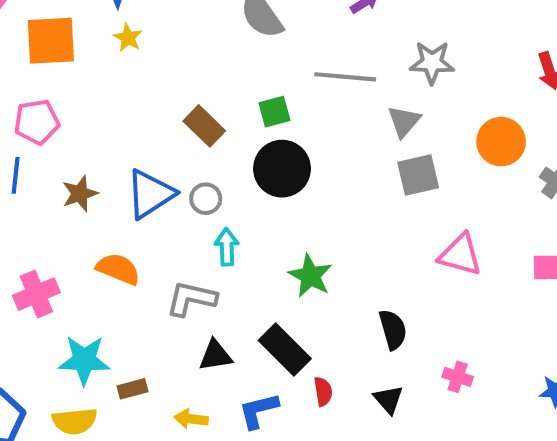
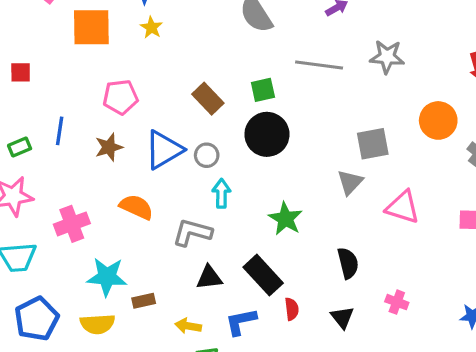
gray triangle: (404, 121) -> (350, 182), moved
pink pentagon: (37, 122) -> (120, 97), moved

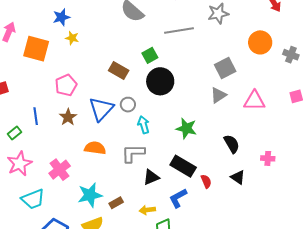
orange square: (91, 27) -> (36, 49), turned 32
gray triangle: (350, 182) -> (218, 95), turned 30

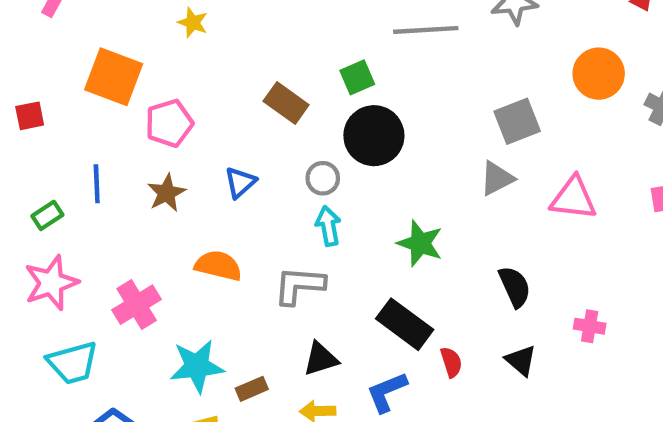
orange square: (36, 49) -> (114, 77), moved
gray circle: (128, 105) -> (323, 178), moved
blue triangle: (101, 109) -> (240, 182), size x0.6
black triangle: (151, 177) -> (321, 359), moved

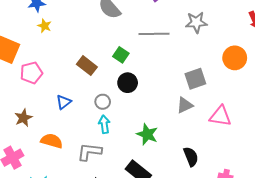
green square: (357, 77) -> (121, 55), turned -35
black circle: (374, 136) -> (128, 83), size x0.7
brown star: (166, 193) -> (23, 118), moved

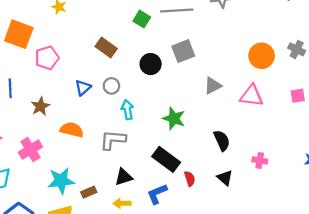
green square: (121, 55) -> (142, 19), moved
orange circle: (235, 58) -> (262, 56), moved
gray square: (195, 79) -> (183, 51), moved
gray circle: (103, 102) -> (111, 86), moved

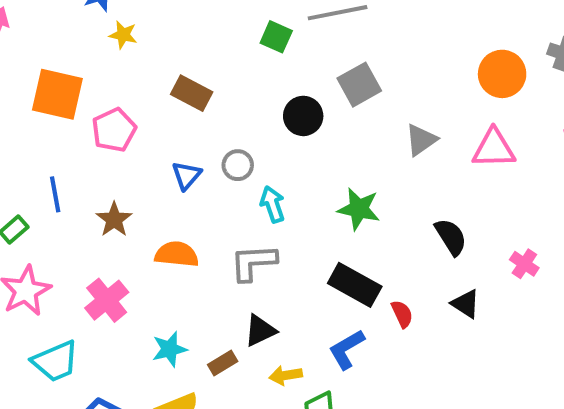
brown rectangle: (106, 47) -> (192, 93), moved
pink cross: (260, 160) -> (524, 264), turned 32
black triangle: (124, 177) -> (260, 331), moved
cyan star: (61, 181) -> (169, 349), size x0.7

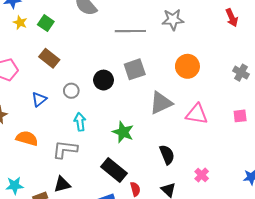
green square: (276, 37) -> (46, 23), moved
orange circle: (502, 74) -> (187, 66), moved
gray triangle: (421, 140) -> (161, 103), size x1.4
gray circle: (238, 165) -> (71, 91), moved

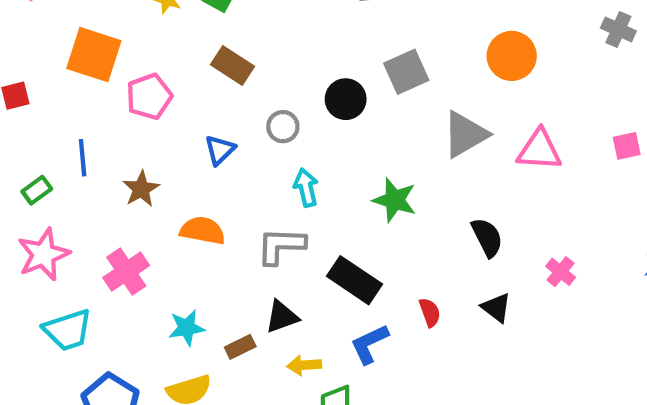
gray cross: (241, 73) -> (618, 29), moved
black rectangle: (114, 170) -> (354, 280), moved

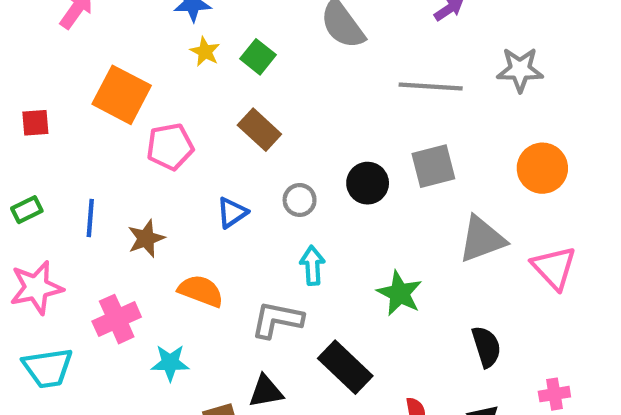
pink triangle: (539, 150) -> (554, 268), turned 33
blue line: (83, 158) -> (90, 218), moved
green rectangle: (37, 190) -> (27, 210), moved
pink cross: (561, 272) -> (554, 394), turned 32
cyan star: (187, 328) -> (170, 363), moved

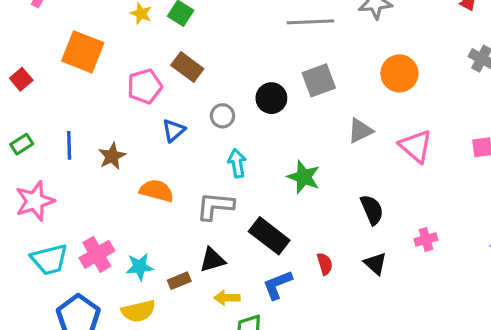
red square: (35, 123) -> (21, 79), turned -30
pink pentagon: (170, 147) -> (145, 86), moved
gray triangle: (482, 239) -> (360, 131), size x0.7
pink cross: (117, 319) -> (97, 254), moved
cyan star: (170, 363) -> (140, 267), moved

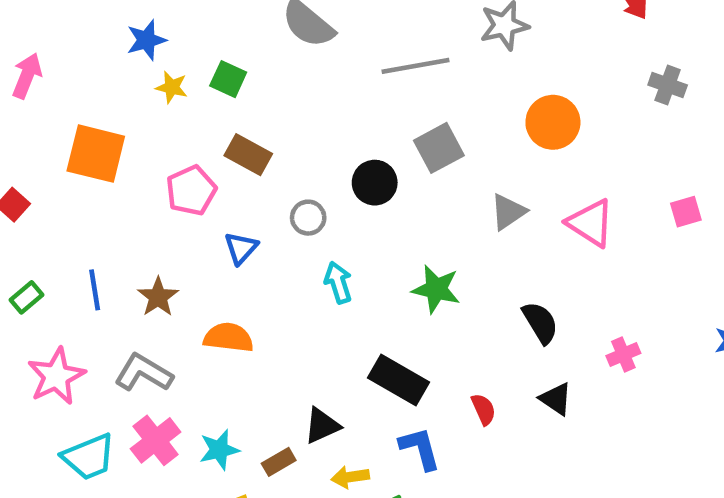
gray L-shape: (215, 206) -> (144, 373), moved, turned 33
blue L-shape: (277, 285) -> (420, 448), turned 104

